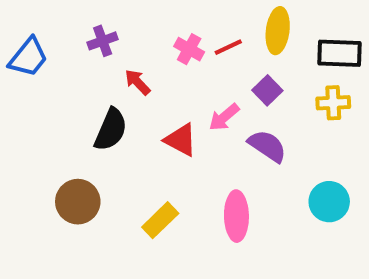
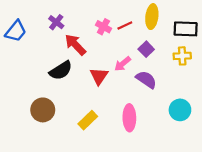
purple cross: (103, 41) -> (56, 22), turned -32
red arrow: (138, 82) -> (75, 45), size x1.5
black semicircle: (111, 130) -> (61, 71), turned 35
red triangle: (181, 140) -> (99, 76), turned 36

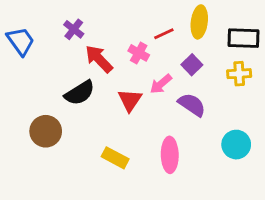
pink cross: (103, 27) -> (139, 53), moved
blue trapezoid: (16, 31) -> (21, 41), turned -75
brown circle: (43, 110) -> (46, 131), moved
yellow rectangle: (88, 120) -> (115, 158), turned 72

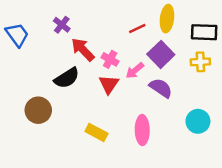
pink cross: (139, 53) -> (110, 59), moved
purple square: (192, 65) -> (161, 54), size x1.5

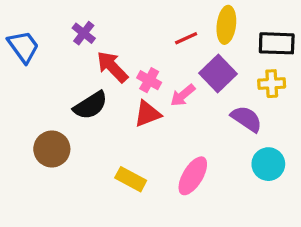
red triangle: (109, 84) -> (147, 114), turned 35
purple semicircle: (161, 88) -> (246, 119), moved
pink ellipse: (142, 130) -> (193, 176), turned 32

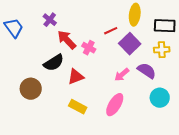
red line: (186, 38) -> (111, 31), moved
pink arrow: (183, 95) -> (122, 75), moved
red triangle: (147, 114) -> (76, 77), moved

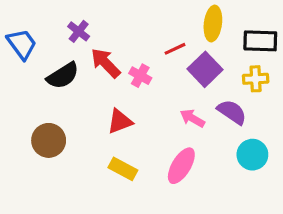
black semicircle: (54, 63) -> (63, 76), moved
pink arrow: (122, 75) -> (192, 118), turned 70

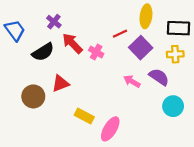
red triangle: (120, 121) -> (60, 83), moved
pink ellipse: (181, 166) -> (110, 129), moved

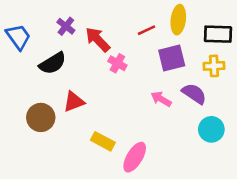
red line: (120, 34) -> (147, 30), moved
red arrow: (72, 43) -> (98, 39), moved
purple square: (141, 48) -> (172, 58), turned 30

